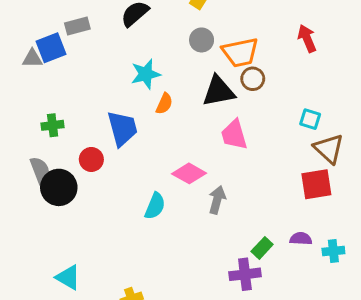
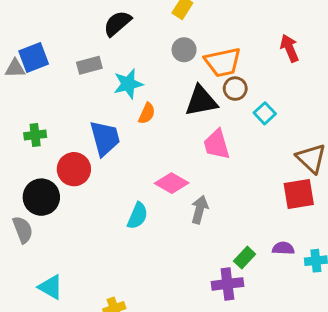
gray rectangle: (77, 26) -> (89, 65), moved
cyan square: (310, 119) -> (265, 113), moved, turned 30
red circle: (91, 159) -> (74, 169), size x1.4
gray semicircle: (40, 170) -> (23, 230), moved

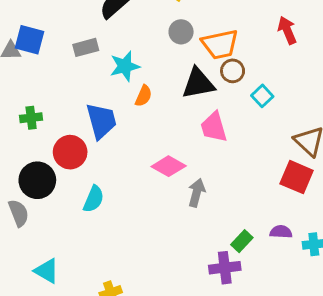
blue square: (34, 58) -> (30, 40), turned 36
red square: (299, 194) -> (297, 177), turned 32
cyan semicircle: (138, 216) -> (94, 199), moved

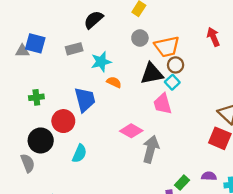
orange semicircle: (144, 96) -> (114, 82), turned -88
cyan square: (262, 96) -> (172, 82), moved
gray arrow: (197, 193) -> (151, 149), size x1.4

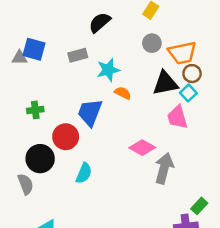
blue trapezoid: (85, 99) -> (90, 112), turned -144

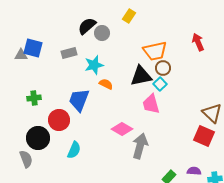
gray circle: (152, 43) -> (102, 33), moved

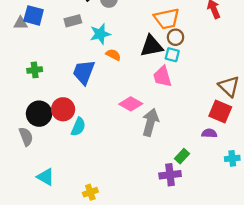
cyan square: (160, 84) -> (172, 55), turned -32
red circle: (59, 120) -> (63, 109), moved
purple semicircle: (194, 171) -> (209, 133), moved

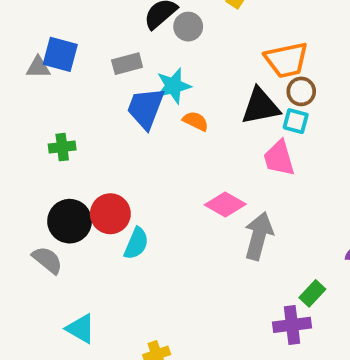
blue trapezoid: (84, 72) -> (146, 108), moved
gray semicircle: (26, 137) -> (47, 260), turned -30

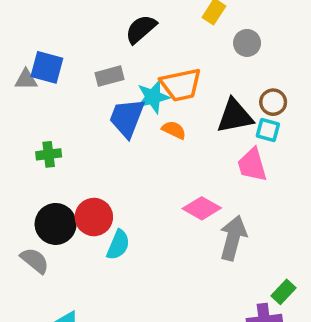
gray circle: (188, 27) -> (247, 43), moved
orange trapezoid: (286, 60) -> (181, 85), moved

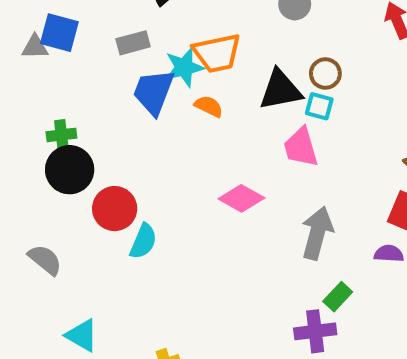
black circle: (56, 224) -> (70, 170), moved
gray arrow: (233, 238) -> (317, 233), moved

